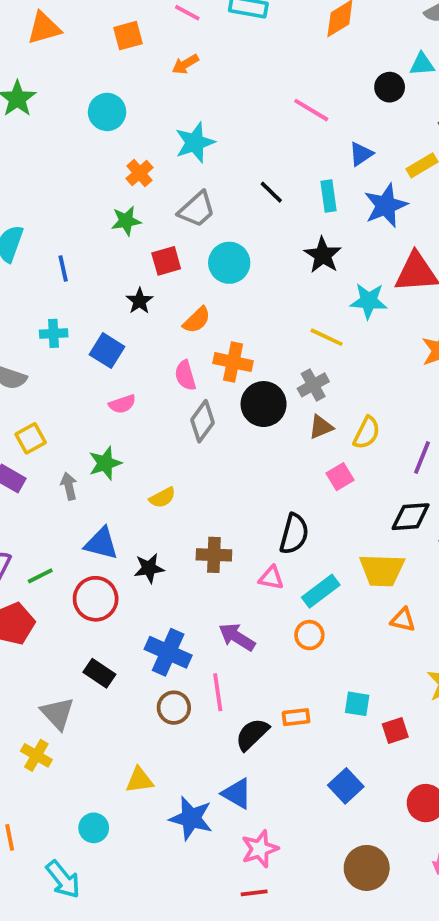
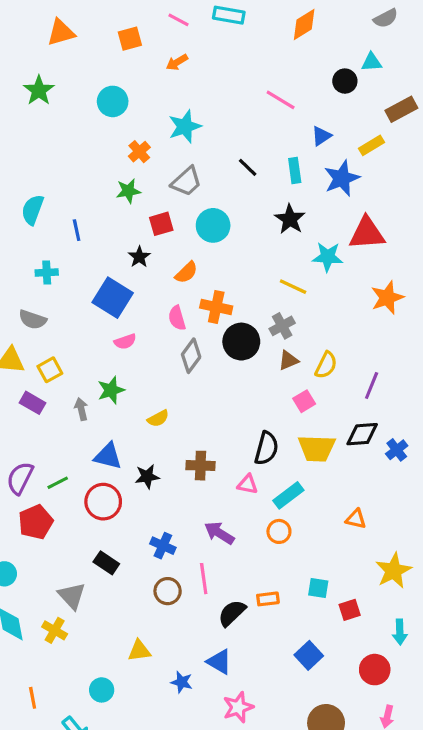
cyan cross: (54, 333) -> (47, 272), moved
blue square: (107, 351) -> (113, 298), size x1.4
yellow trapezoid: (382, 570) -> (317, 448), moved
blue cross: (168, 652) -> (163, 546), size x0.7
blue star: (191, 818) -> (182, 682), size x0.6

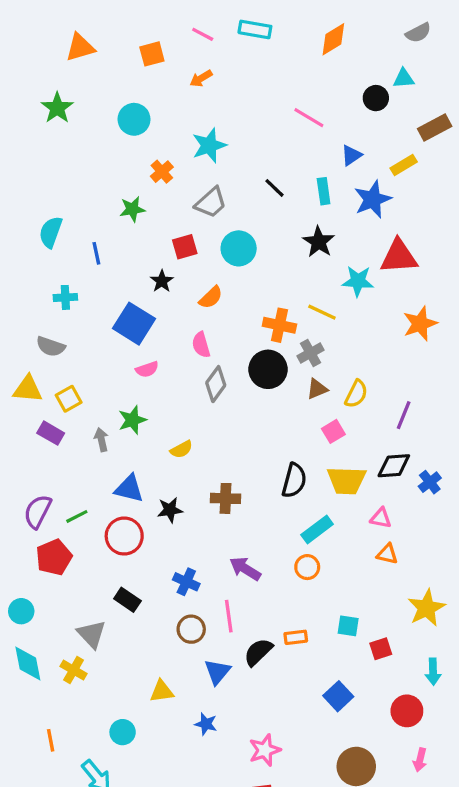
green star: (128, 191) -> (132, 209), moved
orange cross: (216, 307) -> (279, 325), moved
pink triangle: (248, 484) -> (381, 518), moved
blue triangle: (219, 662) -> (217, 672), moved, turned 40

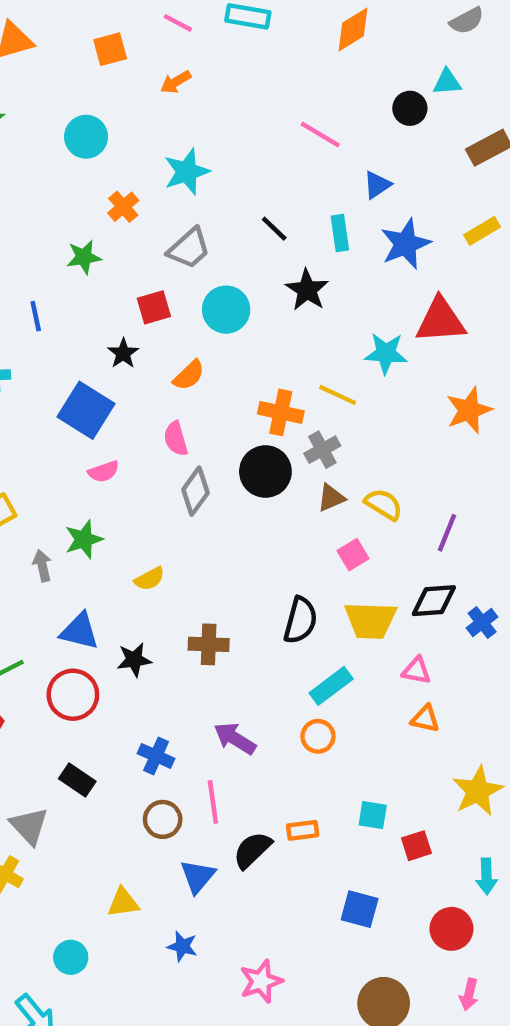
yellow rectangle: (404, 165) -> (482, 231), moved
black star: (319, 242) -> (307, 290), moved
yellow semicircle: (356, 394) -> (384, 504), turned -84
blue square: (338, 696) -> (360, 909), turned -32

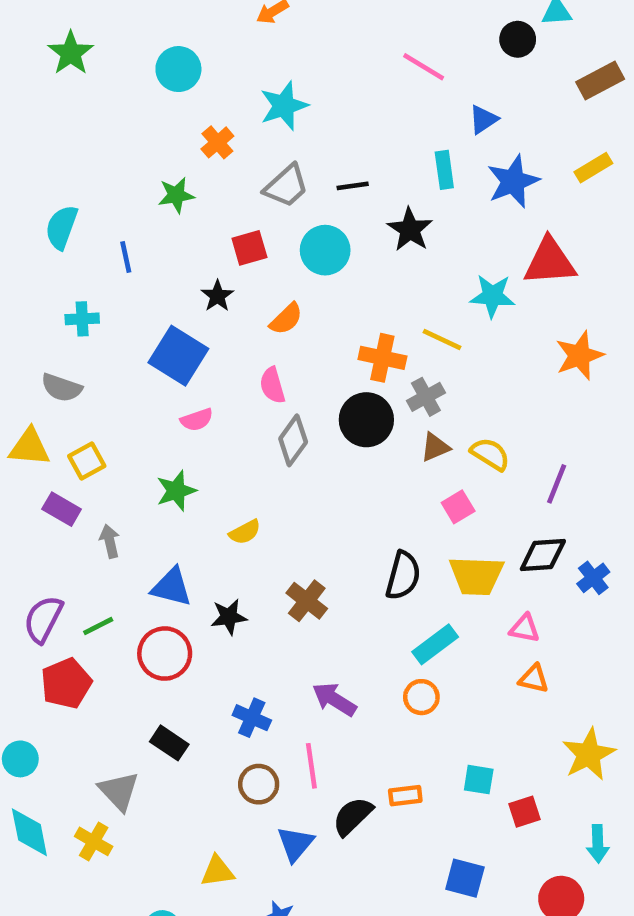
black line: (274, 229) -> (353, 186), moved, turned -52
gray arrow: (42, 566) -> (110, 541), moved
brown cross: (209, 644) -> (307, 601), turned 36

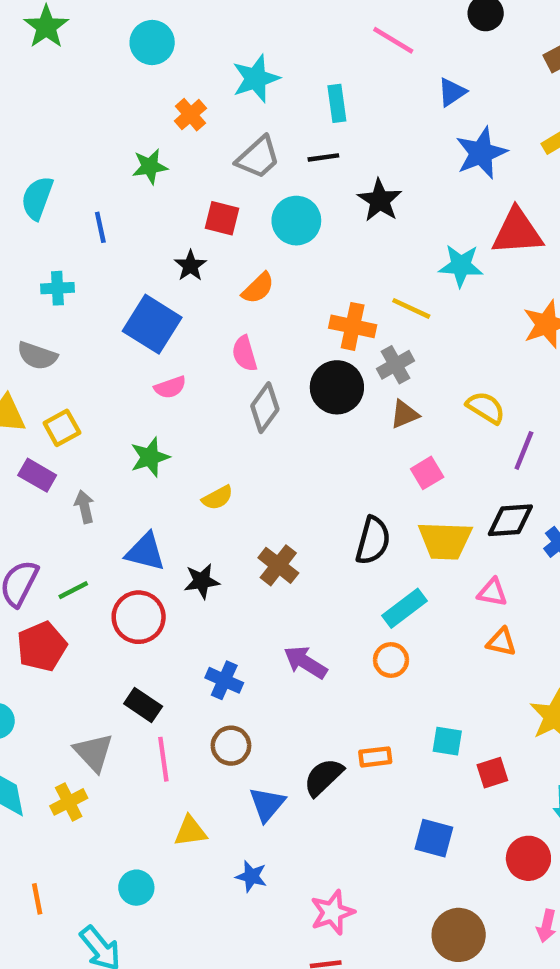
cyan rectangle: (444, 170) -> (337, 103), moved
red square: (249, 248) -> (222, 218), turned 30
yellow semicircle: (490, 454) -> (486, 408), moved
pink line: (311, 766) -> (163, 759), moved
yellow cross: (94, 841) -> (69, 802), turned 33

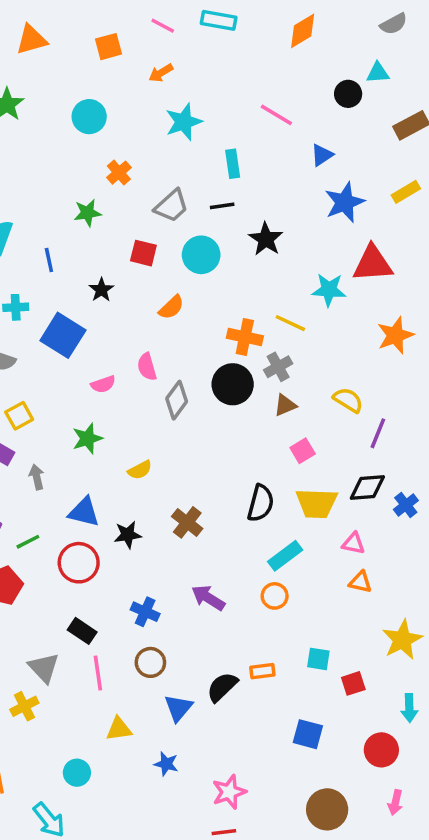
cyan star: (256, 79) -> (184, 122), moved
black star: (190, 266) -> (101, 290), moved
blue square: (152, 324) -> (63, 335), moved
pink semicircle: (245, 353) -> (147, 367), moved

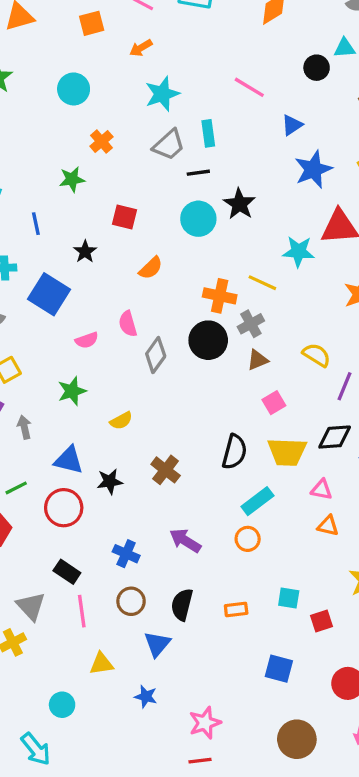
gray trapezoid: (171, 206) -> (169, 145), moved
cyan circle: (201, 255) -> (198, 219), moved
black semicircle: (222, 687) -> (182, 605), moved, turned -32

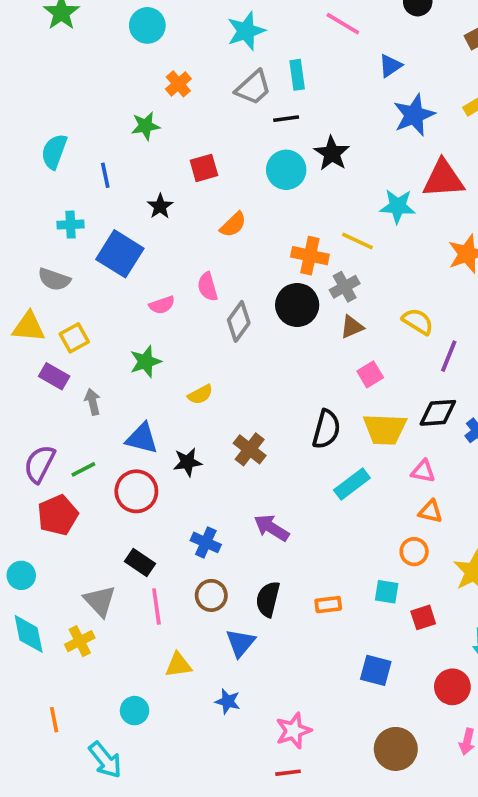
red square: (124, 217) -> (204, 168), turned -30
orange circle: (248, 539) -> (414, 552), moved

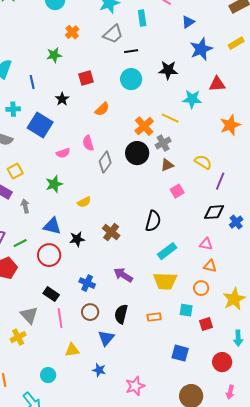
cyan rectangle: (297, 75) -> (142, 18), moved
black star: (332, 153) -> (168, 70), moved, turned -30
red triangle: (443, 179) -> (217, 84), size x0.7
orange cross: (310, 256) -> (144, 126), turned 36
yellow trapezoid: (385, 429) -> (165, 281), moved

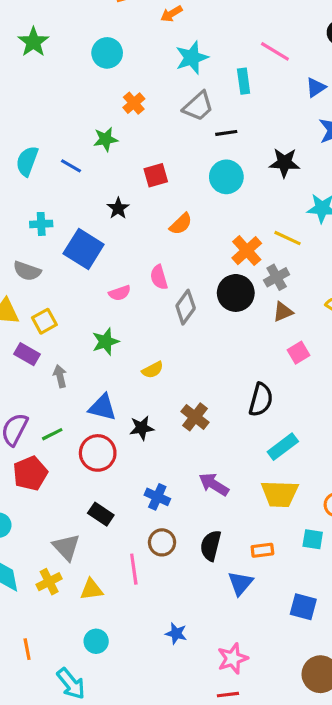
blue line: (32, 82) -> (71, 166), moved, turned -48
pink line: (60, 318) -> (134, 569), moved
blue triangle: (106, 338) -> (240, 583), moved
yellow triangle: (72, 350) -> (91, 589), moved

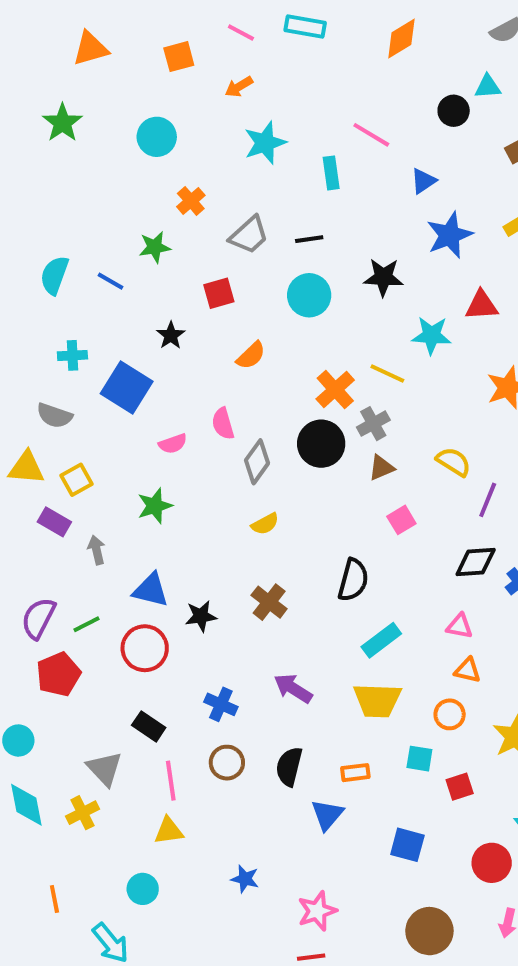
gray trapezoid: (198, 106) -> (249, 235), moved
yellow semicircle: (153, 370) -> (265, 524), moved
pink line: (134, 569) -> (171, 781), moved
yellow triangle: (91, 589) -> (169, 831), moved

